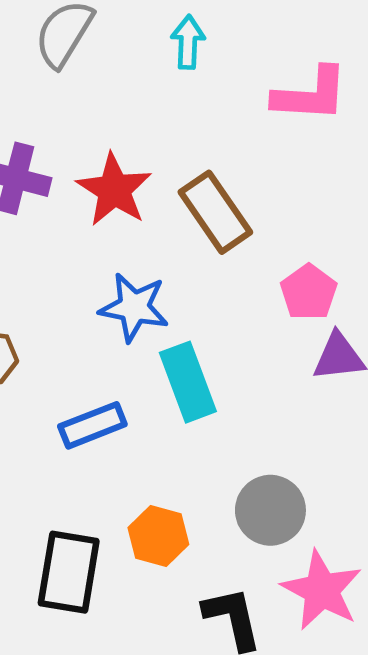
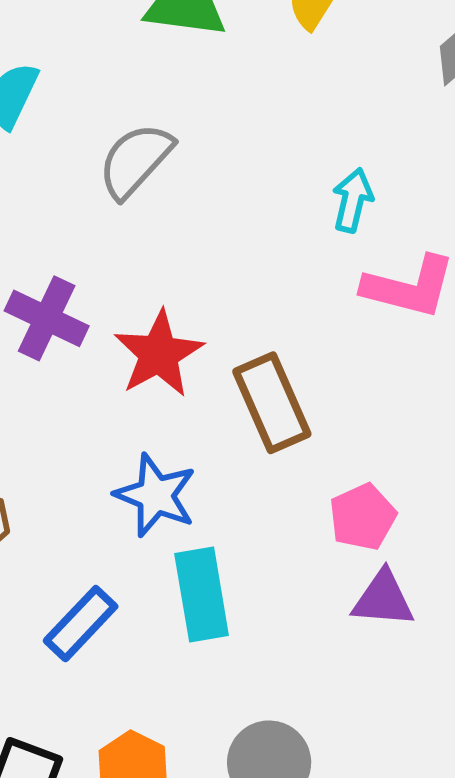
cyan arrow: (188, 42) -> (353, 200), moved
blue rectangle: (92, 425) -> (81, 624), turned -36

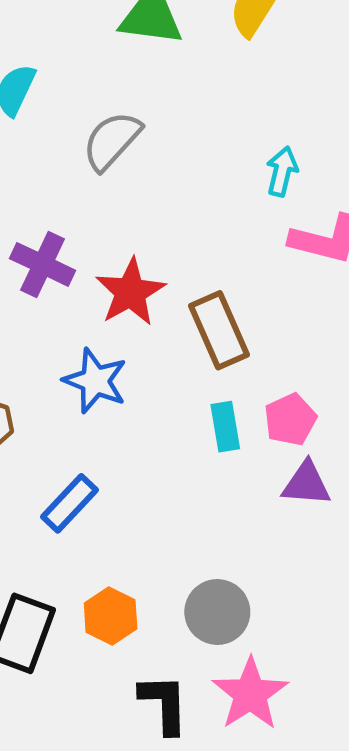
blue star: (156, 495) -> (95, 381), moved
cyan rectangle: (202, 595) -> (225, 427), moved, size x0.7

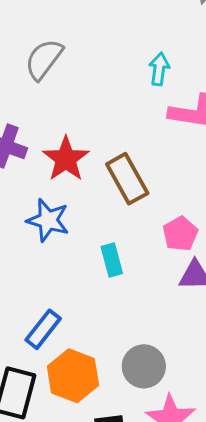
cyan rectangle: (225, 427) -> (112, 260), moved
blue rectangle: (70, 503) -> (43, 329), moved
orange hexagon: (111, 616) -> (73, 376), size x1.4

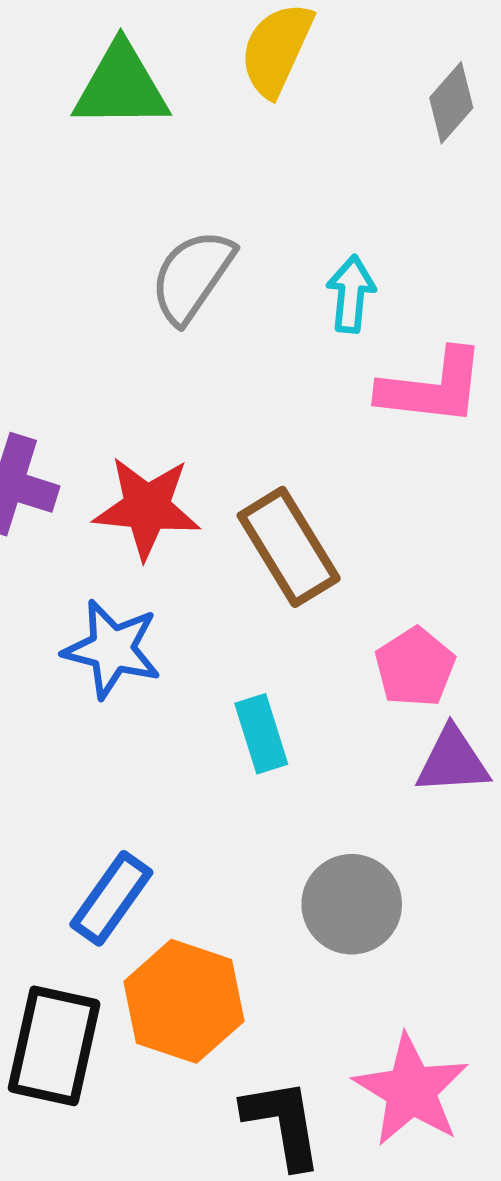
gray semicircle: (44, 59) -> (192, 276), moved
red star: (66, 159) -> (147, 508), turned -30
gray circle: (144, 366) -> (352, 904), moved

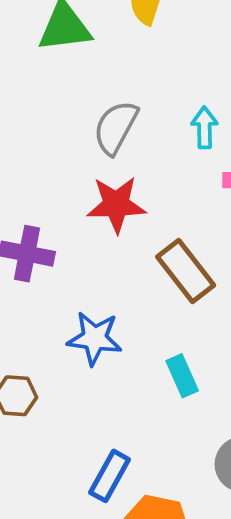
red star: (147, 508) -> (116, 205), moved

